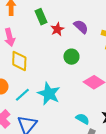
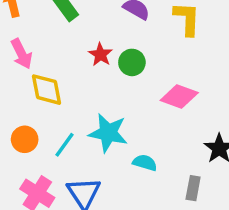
red star: (57, 29) -> (100, 55), moved
cyan semicircle: (83, 119) -> (145, 163), moved

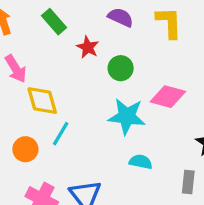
red star: (100, 55) -> (88, 47), moved
cyan star: (108, 133) -> (127, 116), moved
cyan line: (64, 145) -> (61, 134), moved

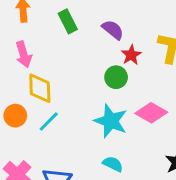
purple semicircle: (121, 17) -> (113, 30), moved
red star: (88, 47) -> (131, 55), moved
orange circle: (25, 149) -> (15, 116), moved

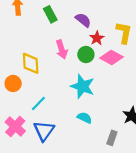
pink arrow: (24, 54) -> (62, 50), moved
pink diamond: (151, 113) -> (111, 57), moved
cyan line: (49, 122) -> (38, 104), moved

